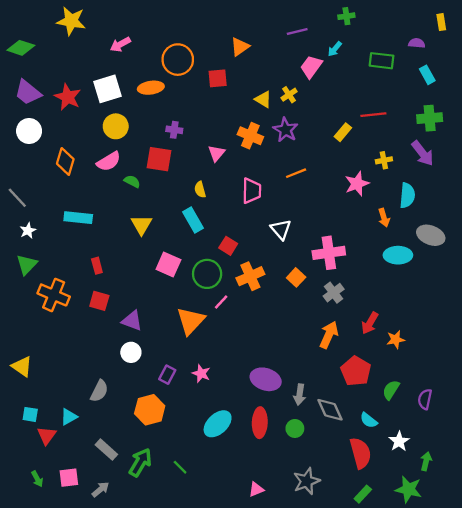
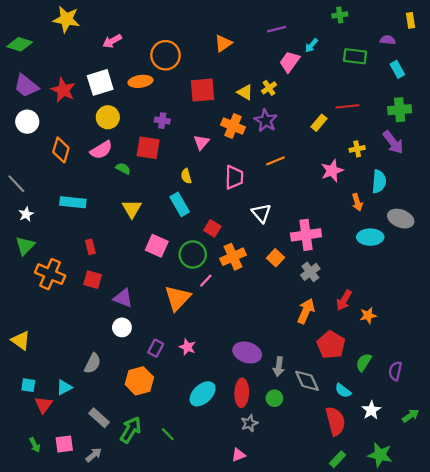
green cross: (346, 16) -> (340, 15), moved
red square: (218, 78) -> (203, 90), moved, size x1.4
green arrow: (426, 461) -> (411, 416), moved, turned 42
gray star: (307, 481) -> (249, 423), moved, size x0.7

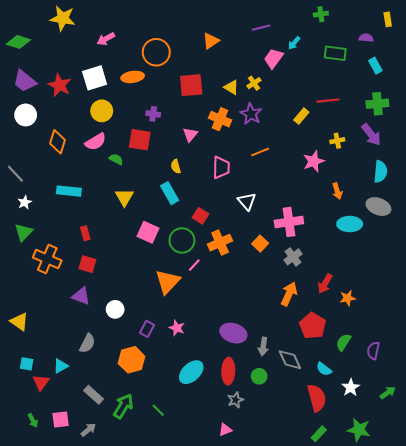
cyan semicircle: (379, 182) -> (380, 172), moved
purple triangle: (123, 298) -> (81, 296), moved

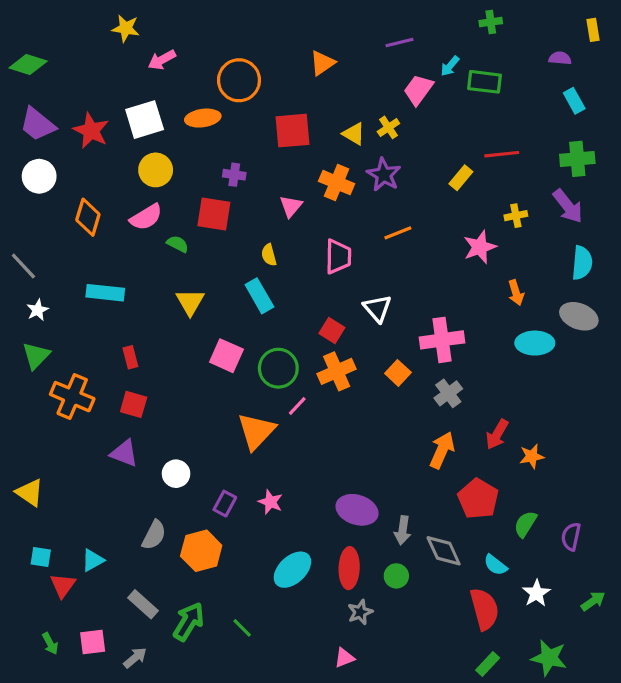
yellow star: (63, 18) -> (126, 28), moved, size x0.7
green rectangle: (335, 53) -> (484, 82), moved
red square: (200, 216) -> (332, 330), moved
gray semicircle: (87, 343) -> (154, 535), moved

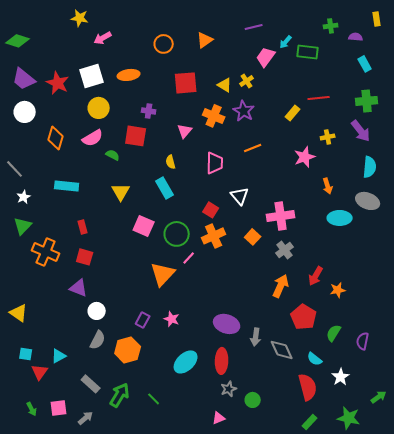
green cross: (491, 22) -> (331, 26), moved
orange circle: (239, 80) -> (164, 44), moved, size x0.7
white circle: (176, 474) -> (97, 311), moved
green circle: (396, 576) -> (253, 400), moved
green arrow: (593, 601) -> (379, 397), moved

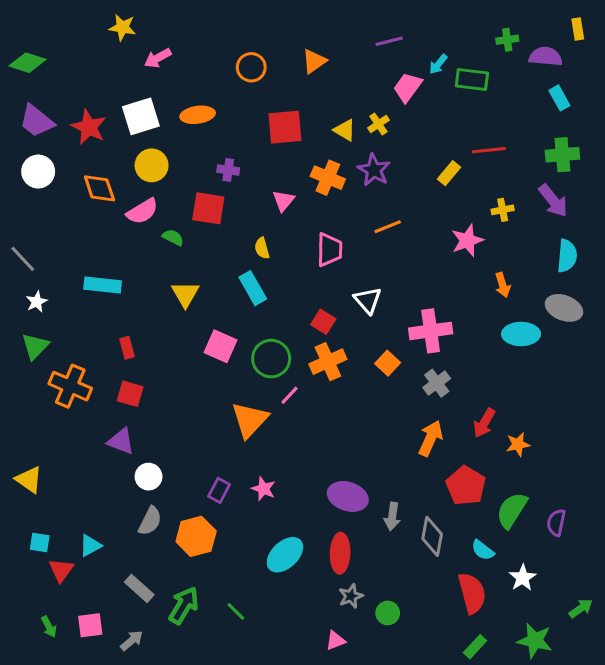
purple semicircle: (356, 37) -> (546, 57), size x1.5
orange diamond: (56, 138) -> (99, 188), moved, turned -35
green semicircle: (334, 333) -> (512, 510), size x1.4
gray diamond: (282, 350) -> (432, 536), turned 35

